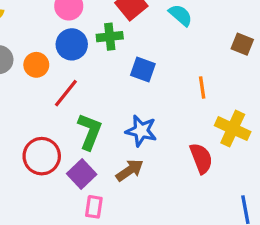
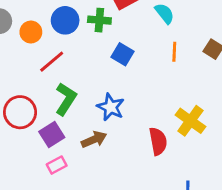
orange line: (202, 87) -> (174, 52), moved
pink rectangle: (94, 207) -> (57, 165), turned 42

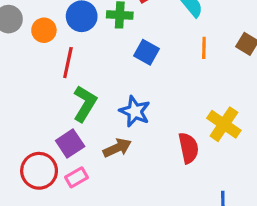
red line: (52, 62) -> (68, 63), turned -36
red circle: (20, 112) -> (39, 171), moved

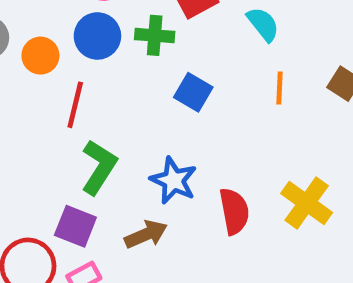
purple square: (70, 144) -> (75, 226), turned -36
red semicircle: (188, 148) -> (234, 211), moved

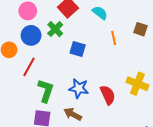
green cross: (155, 35) -> (55, 29), turned -35
red line: (75, 105) -> (29, 67), turned 30
brown arrow: (146, 234) -> (73, 114), turned -114

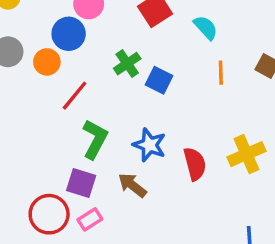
green cross: (55, 29) -> (127, 64), moved
blue circle: (31, 35) -> (69, 34), moved
yellow cross: (137, 84) -> (246, 154), turned 35

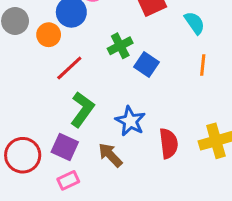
red circle: (49, 214) -> (23, 155), moved

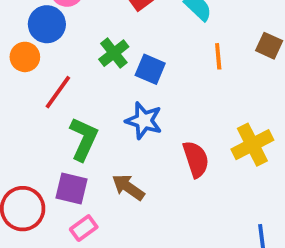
blue star: (130, 121) -> (144, 121), moved

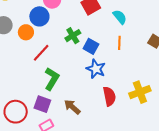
orange line: (218, 56) -> (119, 43), moved
blue star: (144, 121) -> (96, 69), moved

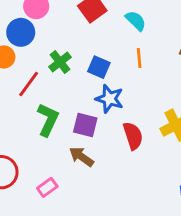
green cross: (73, 36) -> (60, 62), moved
purple square: (42, 104) -> (85, 125), moved

